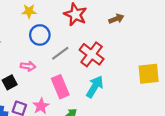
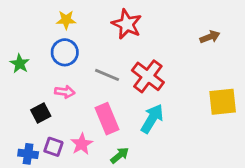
brown arrow: (116, 19) -> (210, 37), moved
blue circle: (40, 35) -> (65, 52), moved
gray line: (60, 53) -> (107, 75), turned 60

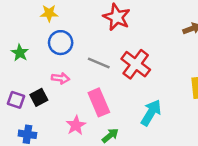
yellow star: (66, 20) -> (49, 13), moved
cyan arrow: (152, 119) -> (151, 113), moved
purple square: (53, 147) -> (16, 100), moved

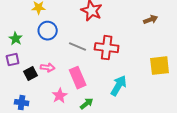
red cross: (136, 64) -> (107, 48), turned -30
pink arrow: (61, 78) -> (48, 68), moved
purple square: (16, 100) -> (13, 60), moved, turned -32

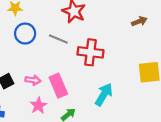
gray line: (78, 47) -> (58, 39), moved
pink arrow: (48, 68) -> (33, 80), moved

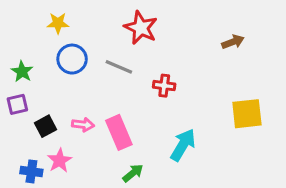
red cross: (90, 52) -> (164, 86), size x0.6
pink star: (38, 106) -> (60, 161), moved

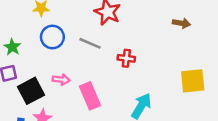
brown arrow: (233, 42) -> (181, 23), turned 30
pink arrow: (83, 125) -> (61, 80), moved
black square: (45, 126) -> (31, 91), size x1.5

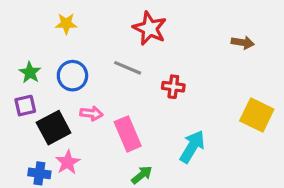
blue circle: (52, 37) -> (72, 76), moved
yellow square: (193, 81) -> (257, 115), turned 32

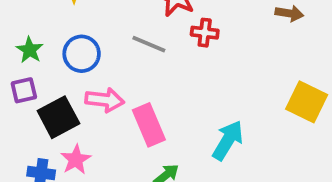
red cross: (173, 87) -> (205, 33), moved
pink arrow: (91, 113) -> (105, 100), size x1.4

